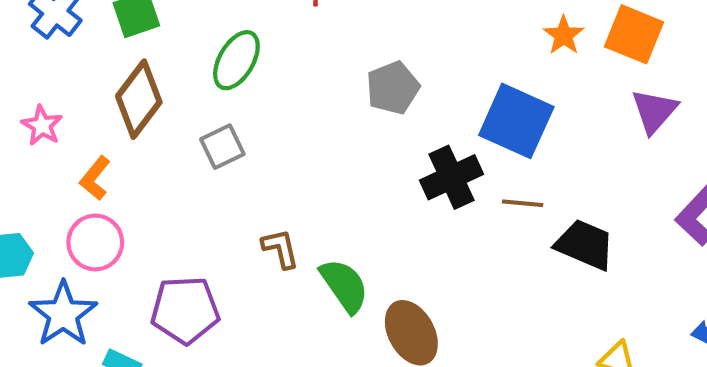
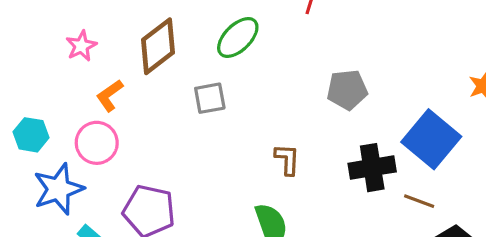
brown L-shape: (280, 249) -> (287, 159), moved

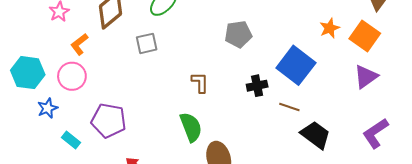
cyan hexagon: (31, 135) -> (28, 73), size x1.4
black cross: (372, 168) -> (257, 86), size x0.7
blue star: (58, 189) -> (48, 108), size x0.6

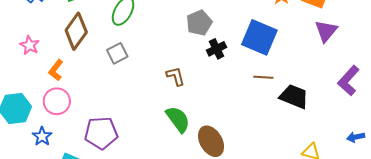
black cross: (257, 86) -> (216, 49), moved

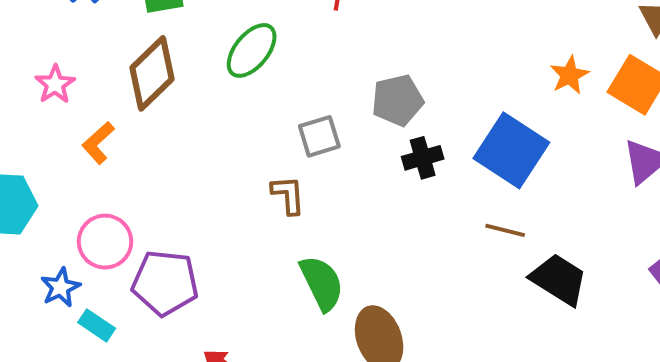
gray square: (117, 53) -> (319, 136), moved
brown L-shape: (176, 76) -> (288, 195), moved
pink circle: (57, 101) -> (105, 242), moved
blue star: (42, 136) -> (60, 287), moved

